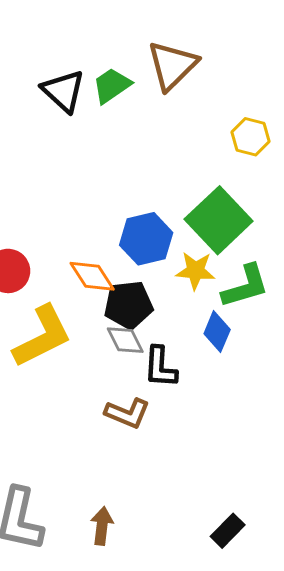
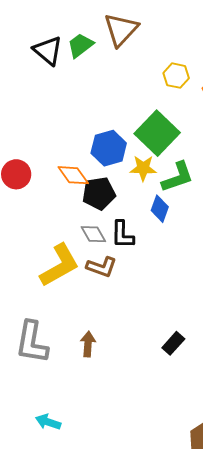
yellow L-shape: (42, 337) -> (60, 265), moved
gray diamond: (125, 340) -> (93, 234), moved

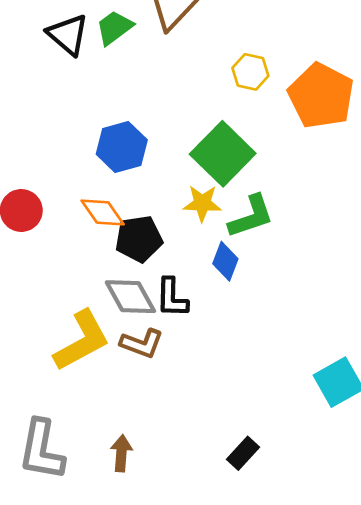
blue hexagon: (109, 148) -> (122, 147), moved
gray diamond: (93, 234) -> (130, 297), size x1.4

